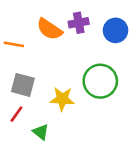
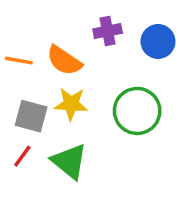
orange semicircle: (50, 29) -> (64, 61), moved
yellow star: (62, 99) -> (71, 104), moved
green triangle: (41, 132) -> (69, 161), moved, size x1.6

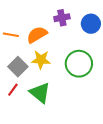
orange semicircle: (64, 61) -> (37, 35), turned 115
gray square: (31, 116) -> (18, 67), turned 30

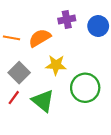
yellow star: (41, 60) -> (56, 65), moved
green circle: (79, 64) -> (85, 88), moved

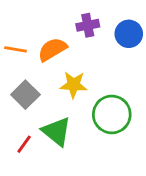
red line: (14, 98) -> (24, 144), moved

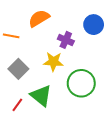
purple cross: (88, 25) -> (66, 40), moved, turned 35
orange semicircle: (52, 49) -> (39, 18), moved

